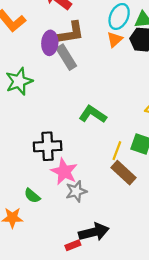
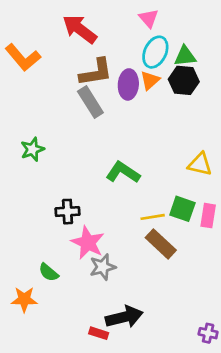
purple ellipse: (50, 43) -> (128, 84), moved
green star: (19, 81) -> (32, 149), moved, size x0.7
black cross: (48, 146) -> (68, 212), size x0.7
yellow line: (117, 151) -> (153, 217), turned 60
red rectangle: (73, 245) -> (99, 333), turned 40

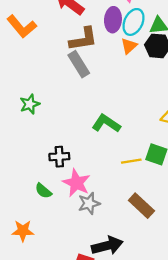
purple ellipse: (128, 84) -> (113, 20), moved
brown rectangle: (161, 244) -> (141, 206), moved
green semicircle: (49, 272) -> (43, 191), moved

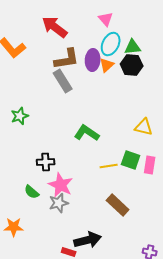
purple ellipse: (113, 20) -> (93, 60), moved
gray star: (89, 203) -> (59, 203), moved

